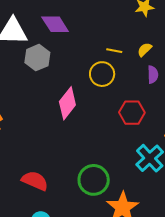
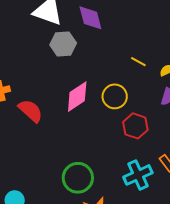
yellow circle: (102, 74) -> (115, 96), moved
red semicircle: (35, 181) -> (31, 111), moved

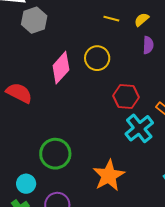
red hexagon: (135, 126) -> (126, 96), moved
green circle: (78, 178) -> (55, 154), moved

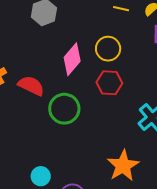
red hexagon: (126, 96) -> (109, 83), moved
green circle: (55, 154) -> (64, 109), moved

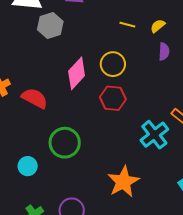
green circle: (64, 109) -> (65, 143), moved
cyan circle: (41, 176) -> (28, 166), moved

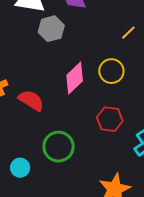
yellow line: (127, 25) -> (128, 33), turned -63
red hexagon: (113, 98) -> (110, 119), moved

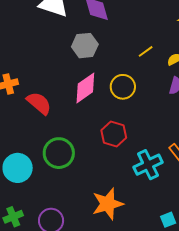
gray hexagon: (51, 29) -> (85, 46), moved
cyan circle: (20, 168) -> (18, 168), size x1.5

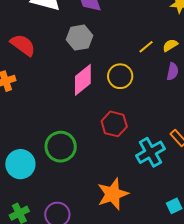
yellow line: (146, 51) -> (146, 47), moved
red semicircle: (39, 103) -> (23, 45), moved

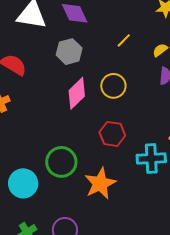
yellow line: (146, 47) -> (124, 40), moved
cyan cross: (150, 152) -> (151, 158), turned 32
orange star: (113, 194) -> (100, 183), moved

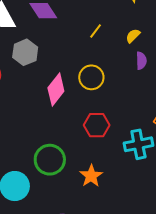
gray hexagon: (69, 52) -> (25, 52), moved
orange star: (100, 183) -> (91, 176), size x0.7

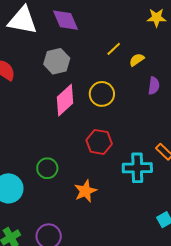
yellow semicircle: (133, 36) -> (137, 60), moved
gray hexagon: (25, 52) -> (57, 61), moved
green circle: (50, 160) -> (47, 168), size x0.7

